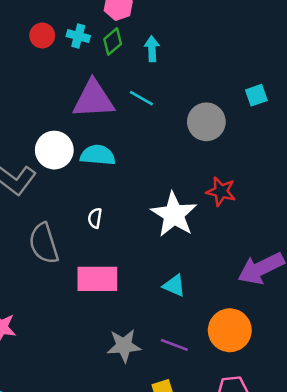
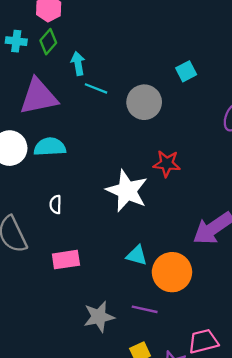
cyan arrow: (152, 49) -> (78, 64), moved
cyan line: (141, 98) -> (96, 88), moved
pink rectangle: (97, 279) -> (66, 260), size x0.7
orange circle: (230, 330) -> (172, 272), moved

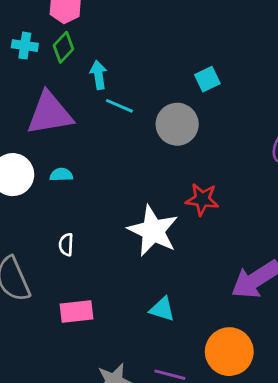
cyan square: (186, 71) -> (207, 79), moved
cyan semicircle: (50, 147) -> (61, 175), size x0.6
orange circle: (172, 272) -> (229, 352), moved

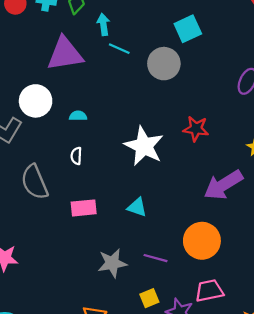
cyan square: (207, 79) -> (188, 29), size x1.4
cyan semicircle: (61, 175) -> (78, 116), moved
red star: (202, 199) -> (196, 129), moved
cyan triangle: (162, 309) -> (137, 207), moved

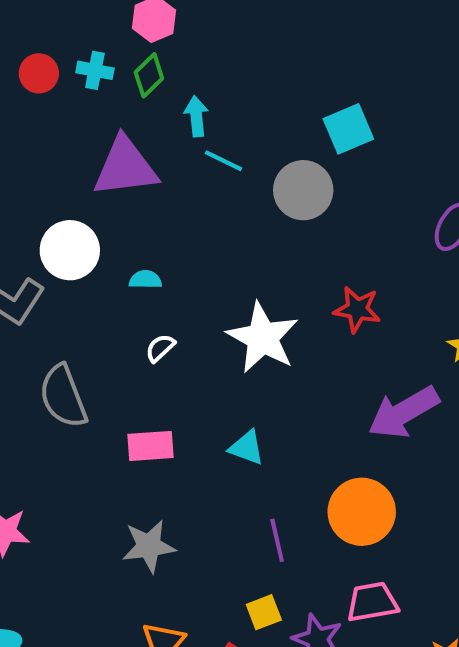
white semicircle: (76, 156) -> (160, 348), moved, turned 42
purple line: (156, 258) -> (277, 540), turned 60
gray star: (112, 263) -> (149, 546), moved

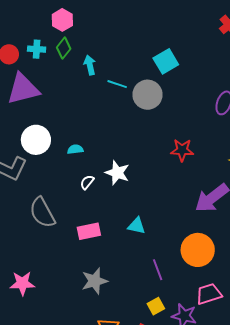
cyan line: (224, 161) -> (117, 84), moved
purple triangle: (125, 167) -> (23, 89), moved
white star: (263, 338) -> (117, 173), moved, size x0.7

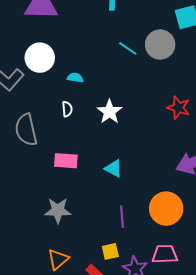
cyan line: (117, 84) -> (128, 48), moved
white semicircle: (87, 182) -> (67, 109), moved, turned 119

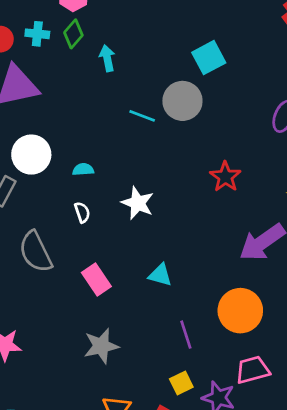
red star: (178, 108) -> (225, 177), turned 30
pink rectangle: (66, 161) -> (96, 279), turned 65

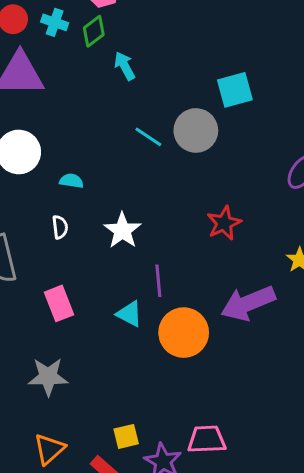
cyan arrow: (107, 58) -> (125, 66), turned -30
orange circle: (240, 311) -> (184, 333), moved
purple line: (186, 335) -> (158, 281), moved

